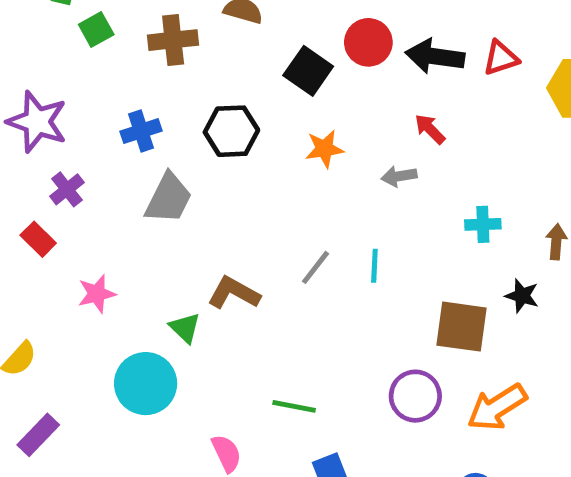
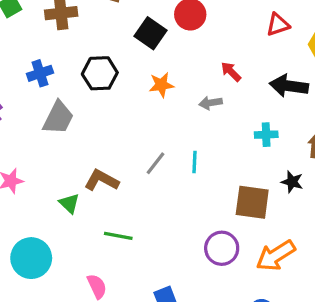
black arrow: (435, 56) -> (289, 86), moved
cyan circle: (146, 384) -> (31, 258), moved
green line: (294, 406) -> (118, 236), moved

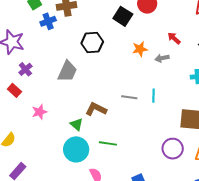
blue cross: (40, 73) -> (48, 21), moved
orange star: (161, 85) -> (140, 49), moved
gray line: (156, 163) -> (129, 97), turned 63
cyan circle: (31, 258) -> (76, 149), moved

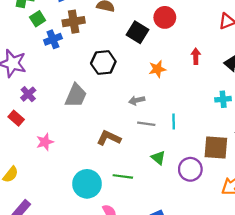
red arrow: (174, 38) -> (196, 56), turned 48
gray arrow: (162, 58) -> (137, 100), moved
green triangle: (76, 124) -> (158, 158), moved
purple circle: (173, 149) -> (190, 169), moved

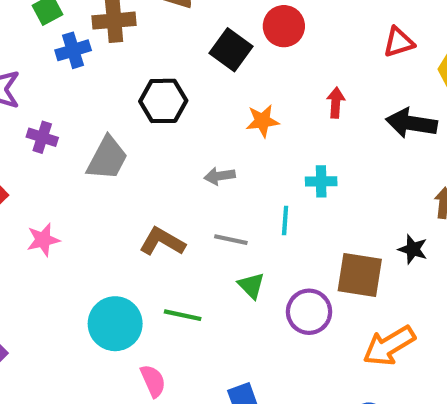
purple cross: (28, 94) -> (42, 137), moved, turned -35
cyan cross: (223, 99) -> (321, 181), moved
gray line: (146, 124) -> (231, 240), moved

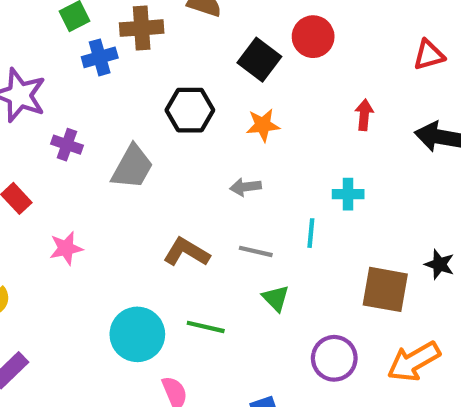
orange star: (262, 121) -> (263, 125), moved
purple circle: (309, 312) -> (334, 358), moved

